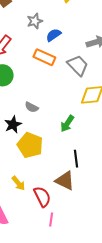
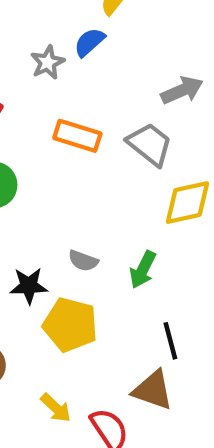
blue semicircle: (54, 35) -> (89, 42), moved
gray semicircle: (32, 107) -> (83, 261), moved
black star: (13, 125) -> (29, 286), turned 30

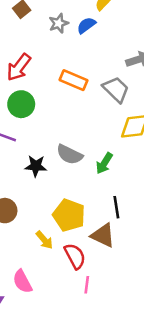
gray star: (48, 62) -> (59, 23), moved
gray semicircle: (83, 261) -> (69, 154), size x1.5
yellow pentagon: (70, 325) -> (69, 215), moved

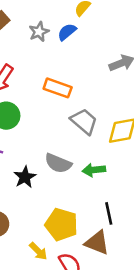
gray trapezoid: (116, 89) -> (84, 121), moved
green arrow: (104, 163) -> (94, 170), turned 55
black star: (36, 166) -> (25, 177), turned -30

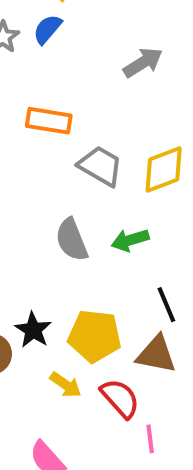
gray semicircle: (58, 163) -> (72, 240), turned 56
black star: (25, 177) -> (33, 330), moved

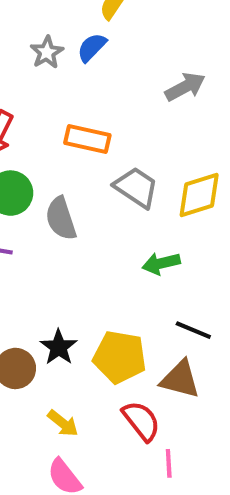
gray semicircle: (72, 240) -> (61, 219), moved
black line: (166, 305) -> (193, 330), turned -48
yellow arrow: (66, 385) -> (63, 423), moved

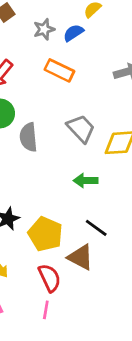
orange rectangle: (87, 139) -> (59, 70), moved
pink line: (169, 463) -> (46, 310), moved

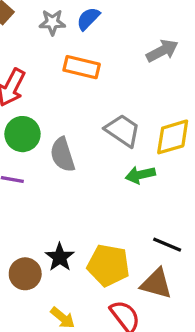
gray star: (44, 29) -> (52, 22), turned 30
green arrow: (86, 181) -> (140, 175), moved

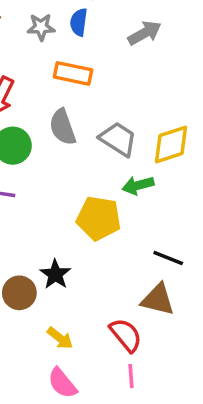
blue semicircle: (88, 19) -> (79, 22), turned -35
gray arrow: (162, 51) -> (145, 33), moved
gray semicircle: (62, 155) -> (63, 127), moved
yellow pentagon: (108, 265) -> (99, 218), moved

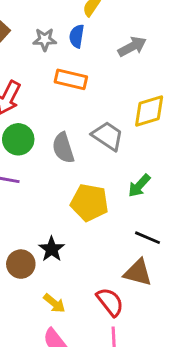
gray semicircle: (63, 127) -> (63, 148), moved
yellow diamond: (171, 144) -> (149, 111), moved
green arrow: (138, 185) -> (139, 186), moved, turned -35

